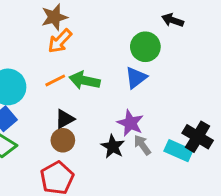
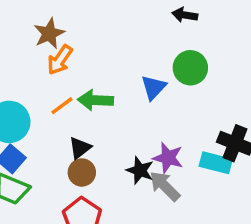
green circle: (145, 47) -> (190, 68), moved
purple star: (130, 123) -> (168, 158), moved
gray arrow: (142, 145) -> (165, 186), moved, size x1.4

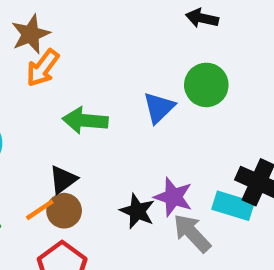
orange line: (62, 106) -> (40, 210), moved
gray arrow: (165, 186) -> (192, 233), moved

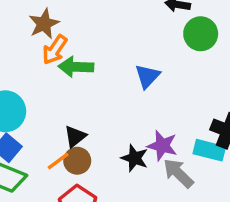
green circle: (206, 85) -> (201, 34), moved
green arrow: (85, 120) -> (76, 67), moved

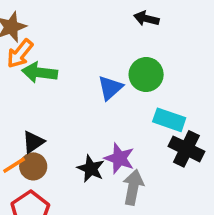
green circle: (201, 34) -> (146, 75), moved
cyan rectangle: (209, 150) -> (169, 120), moved
gray arrow: (178, 173) -> (133, 187), turned 52

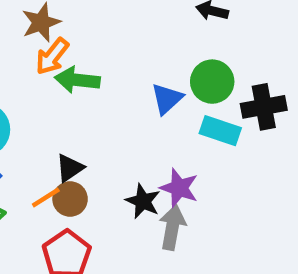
cyan rectangle: (169, 120) -> (220, 131), moved
black cross: (186, 149) -> (264, 107), moved, turned -36
gray arrow: (133, 187) -> (172, 227), moved

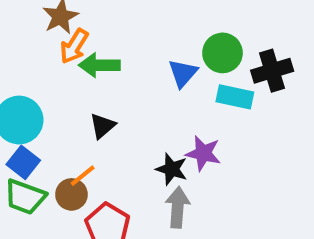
black triangle: (70, 168) -> (102, 126), moved
brown circle: (70, 199) -> (71, 194), moved
gray arrow: (172, 227) -> (178, 207), moved

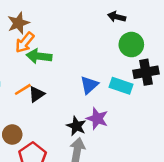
green circle: (223, 53) -> (131, 45), moved
blue triangle: (183, 73) -> (89, 85), moved
orange line: (83, 176) -> (23, 89), moved

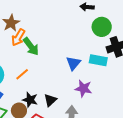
green arrow: (39, 56) -> (31, 46), turned -126
black triangle: (37, 94) -> (50, 100), moved
black star: (76, 126) -> (30, 100), moved

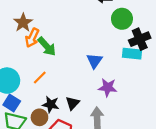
cyan rectangle: (98, 60) -> (132, 54), moved

